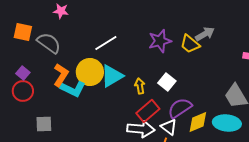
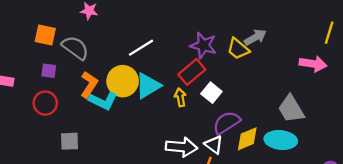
purple star: (160, 41) -> (203, 45), turned 30
purple square: (23, 73) -> (49, 71), moved, turned -32
red rectangle: (148, 111) -> (192, 72), moved

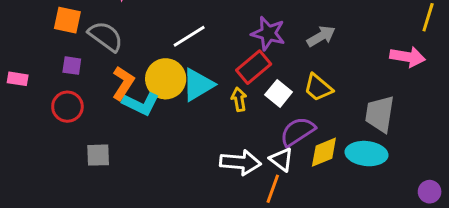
gray arrow: (255, 37) -> (321, 36), moved
yellow trapezoid: (238, 49) -> (318, 88), moved
gray trapezoid: (291, 109) -> (380, 114), turned 40

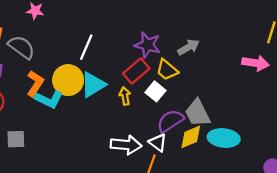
white line: (189, 36) -> (86, 47), turned -35
yellow trapezoid: (318, 88) -> (167, 70), moved
gray trapezoid: (380, 114) -> (198, 113), moved, turned -36

